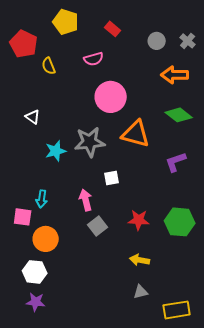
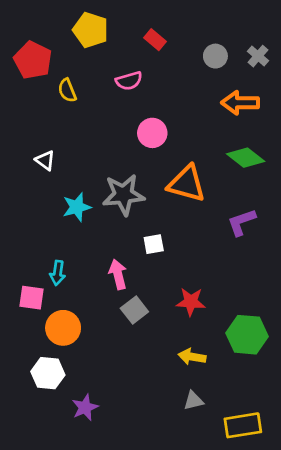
pink circle: (111, 97) -> (152, 133), size x0.7
green hexagon: (180, 222) -> (247, 335), moved
purple star: (36, 302) -> (85, 407), moved, turned -30

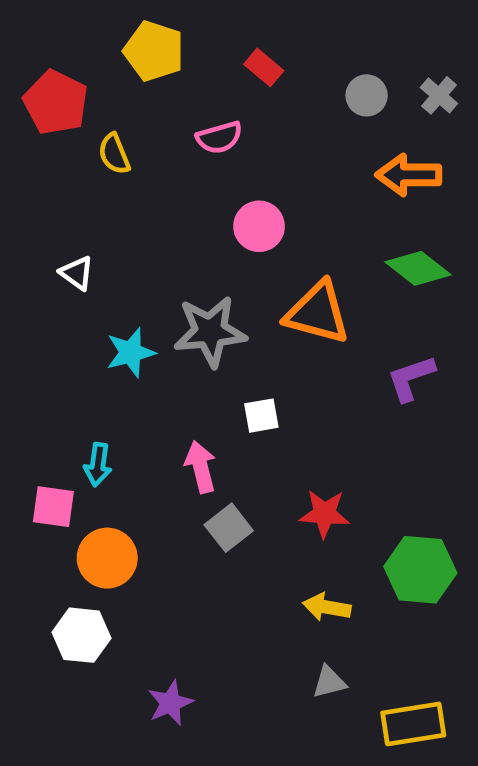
purple star: (85, 407) -> (170, 703), moved

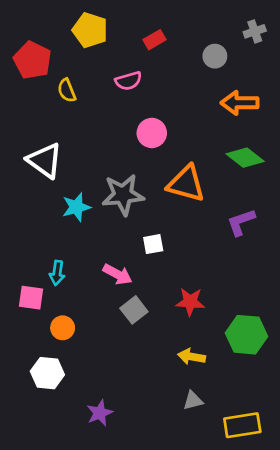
red rectangle: (264, 67) -> (155, 40), turned -70
gray cross: (439, 95) -> (255, 31), moved, turned 30
white triangle: (77, 273) -> (45, 160), size x1.8
pink arrow: (201, 467) -> (117, 274), turned 132
orange circle: (107, 558) -> (63, 328), size x0.7

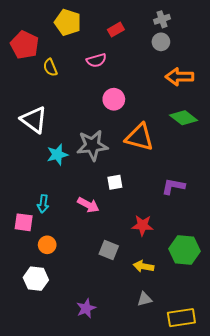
gray cross: (255, 31) -> (162, 19), moved
purple L-shape: (241, 222) -> (173, 186), moved, turned 30
gray square: (134, 310) -> (109, 250), moved, turned -30
purple star: (100, 413) -> (86, 308), moved

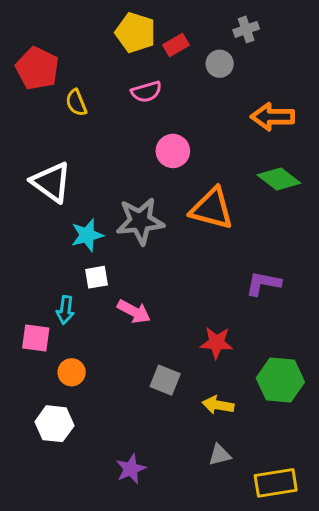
yellow pentagon: (68, 22) -> (135, 33), moved
gray circle: (161, 42) -> (220, 64), moved
white square: (115, 182) -> (97, 277), moved

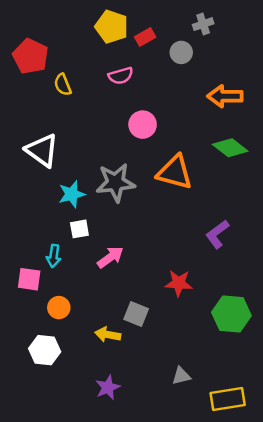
purple L-shape: (263, 283) -> (217, 234), turned -48
pink arrow: (134, 311) -> (110, 257), turned -64
yellow arrow: (218, 405) -> (108, 335), moved

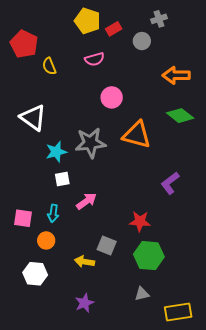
cyan arrow: (54, 256) -> (53, 213), moved
green hexagon: (231, 314) -> (149, 256), moved

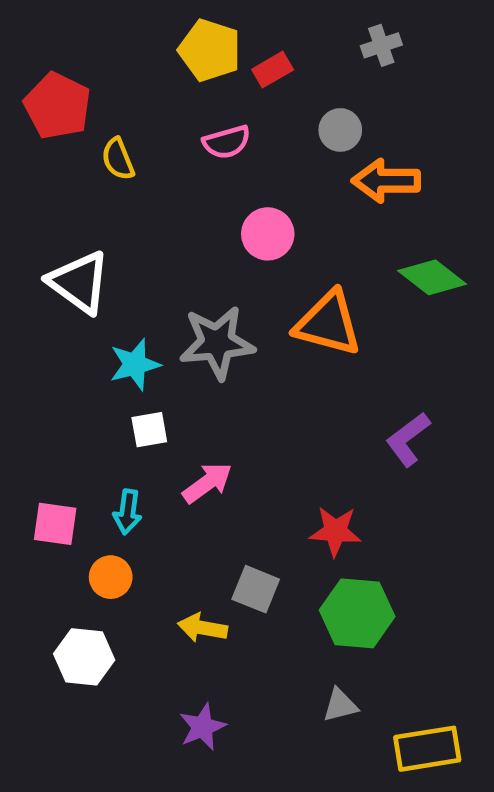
gray circle: (142, 41) -> (340, 130), moved
orange arrow: (176, 75) -> (386, 181), moved

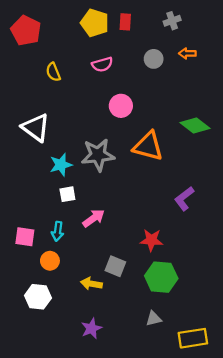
red rectangle: (273, 70) -> (125, 22), moved, turned -56
red pentagon: (57, 106) -> (26, 31), moved
orange arrow: (386, 181) -> (187, 53), moved, size x0.6

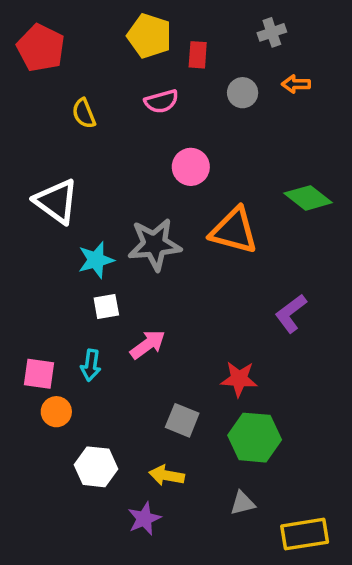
red rectangle: (125, 22) -> (198, 55), moved
orange circle: (50, 261) -> (56, 412), moved
yellow arrow: (91, 284) -> (167, 475), moved
white hexagon: (38, 297) -> (96, 467), moved

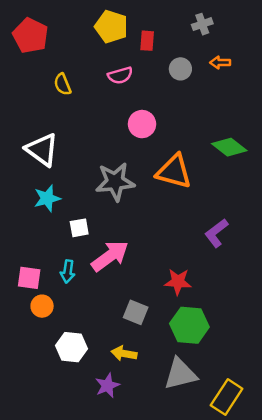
cyan star: (96, 260) -> (47, 198), moved
pink arrow: (148, 344) -> (110, 256), size x1.4
gray triangle: (243, 503) -> (180, 374), size x1.8
yellow rectangle: (305, 534) -> (227, 397), turned -48

